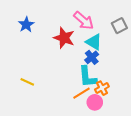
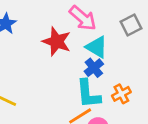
orange cross: (102, 88) -> (121, 94), moved

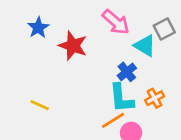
red star: (57, 42) -> (73, 46), moved
cyan triangle: (97, 47) -> (145, 46), moved

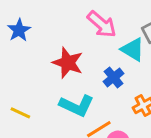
red star: (73, 46) -> (68, 63), moved
cyan L-shape: (121, 98) -> (77, 106), moved, turned -60

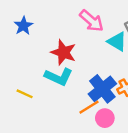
blue cross: (114, 77) -> (102, 89), moved, size x1.6
cyan L-shape: (77, 106) -> (59, 77), moved

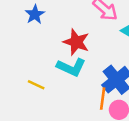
orange line: (89, 107) -> (103, 99), turned -50

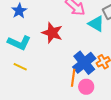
cyan L-shape: (71, 67) -> (19, 43), moved

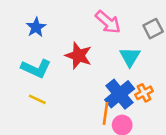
cyan triangle: (96, 24) -> (130, 57), moved, turned 30

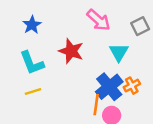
cyan L-shape: (36, 68) -> (32, 63), turned 44
yellow line: (37, 99) -> (33, 92), turned -42

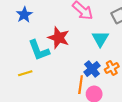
cyan L-shape: (32, 63) -> (39, 50), moved
blue cross: (109, 87) -> (92, 69), size x0.7

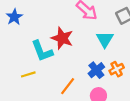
blue star: (24, 15) -> (14, 17), moved
orange line: (81, 85) -> (68, 86), moved, turned 30

